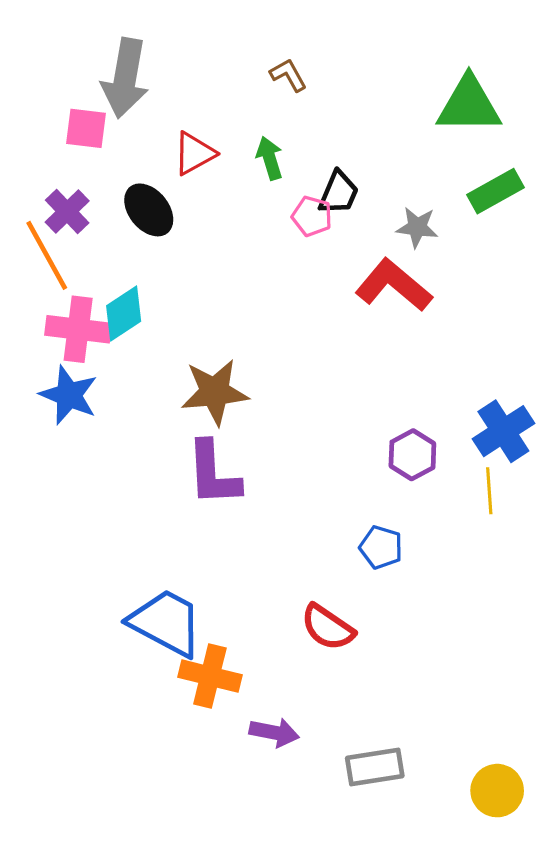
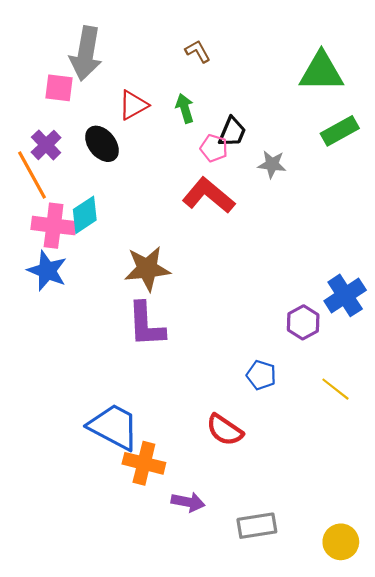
gray star: (417, 227) -> (272, 164), moved
red L-shape: (394, 285) -> (208, 195), moved
purple hexagon: (412, 455) -> (303, 322), moved
yellow line: (489, 491) -> (335, 389), moved, turned -48

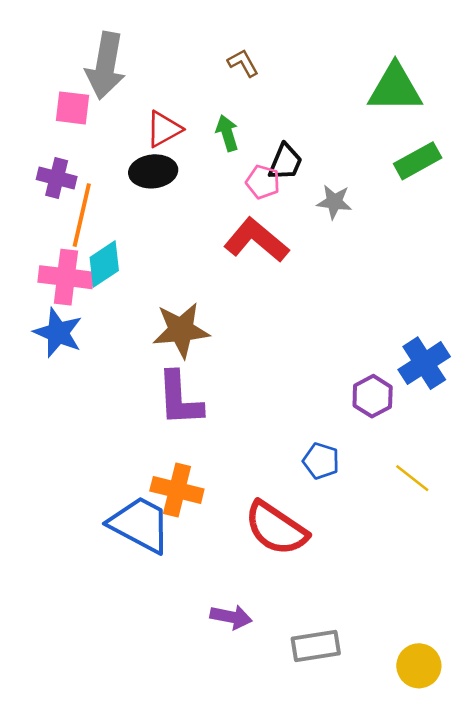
black ellipse: (102, 144) -> (153, 171), moved, turned -57
purple cross: (46, 145) -> (57, 178), turned -32
orange line: (32, 175) -> (82, 215), moved, turned 42
red semicircle: (225, 430) -> (276, 528), size x1.4
orange cross: (144, 463) -> (177, 490), moved

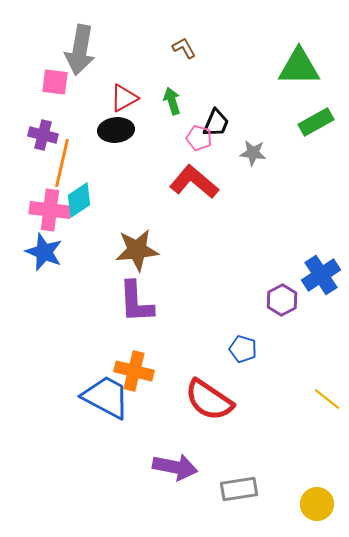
yellow line: (412, 478) -> (327, 399), moved
purple arrow: (231, 617) -> (175, 467), size x1.4

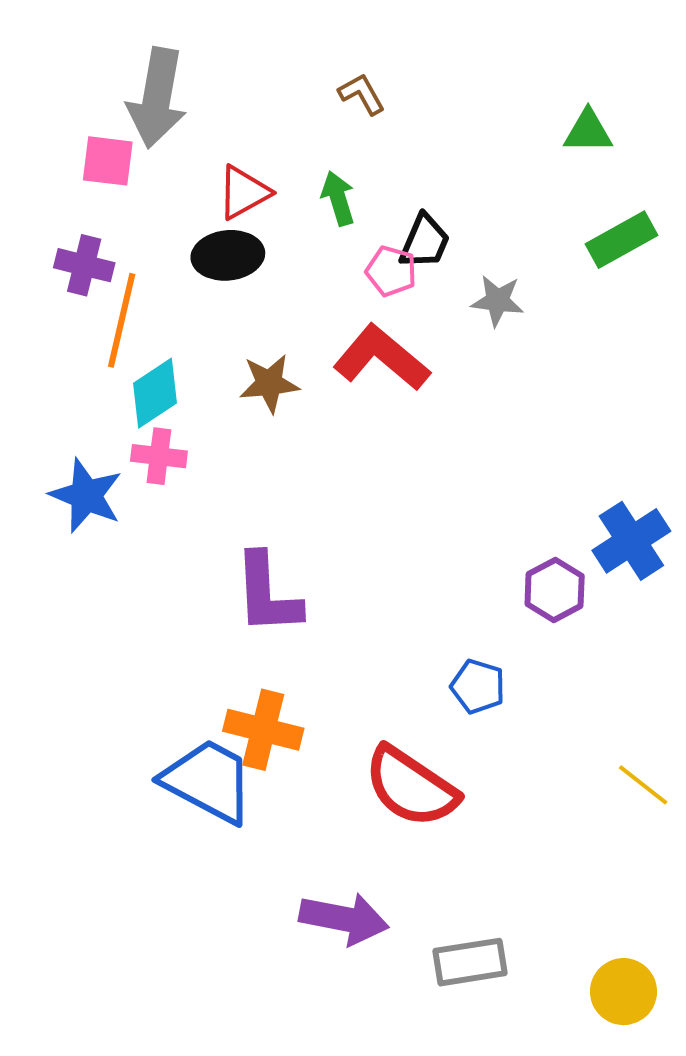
green triangle: (299, 67) -> (588, 131), size x0.6
pink cross: (50, 210) -> (159, 456), moved, size x0.7
brown star: (137, 250) -> (269, 383), moved, size x0.7

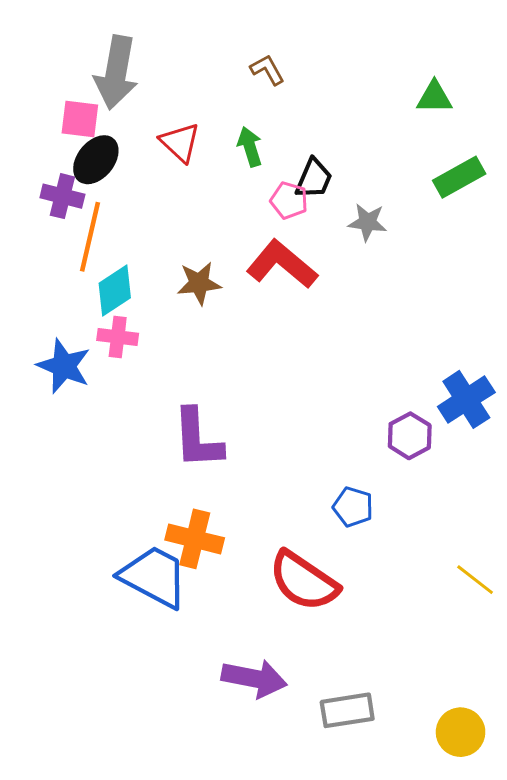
red triangle: (244, 192) -> (180, 142), turned -48
black ellipse: (228, 255) -> (96, 160), moved, turned -45

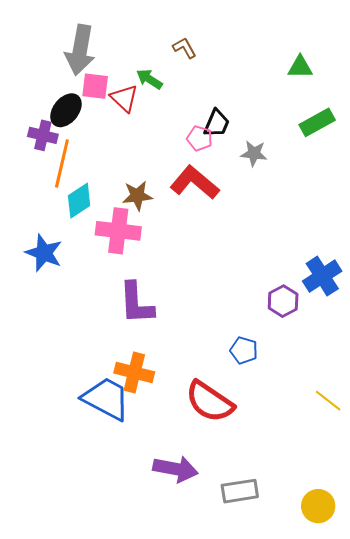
pink square: (80, 119) -> (95, 86), moved
green arrow: (250, 147) -> (149, 79), moved, turned -40
pink cross: (118, 337) -> (118, 231), moved, size x1.6

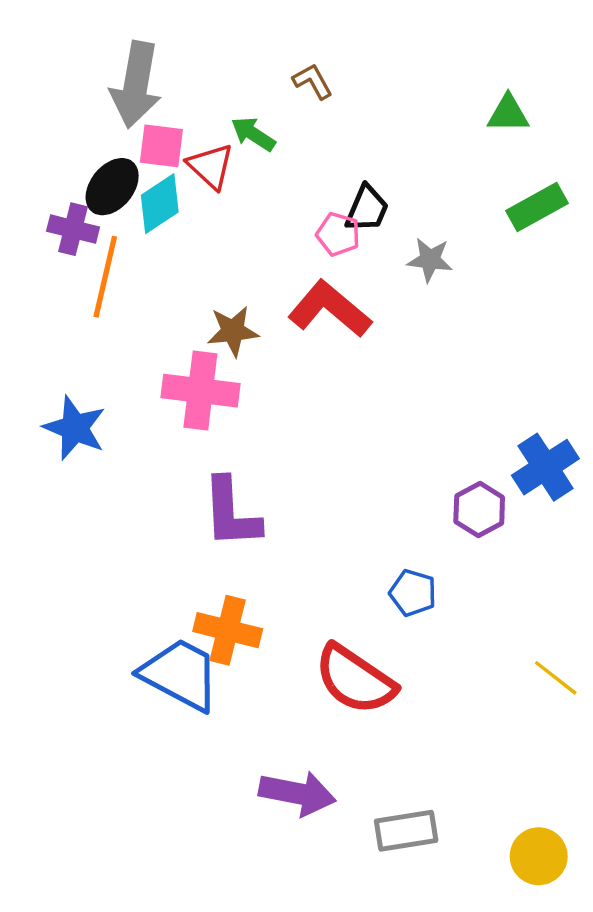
cyan diamond: (79, 201) -> (160, 204), moved

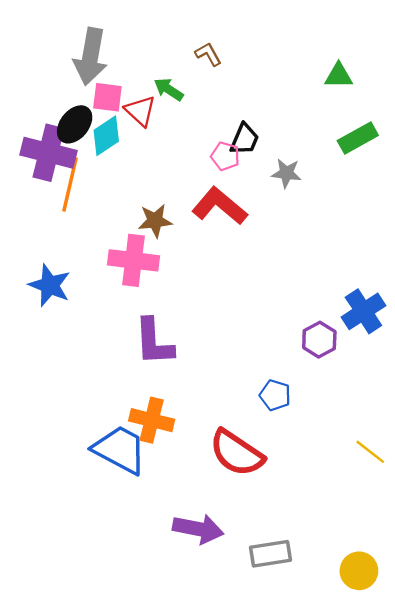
purple cross: (73, 229) -> (49, 153), size x1.6

